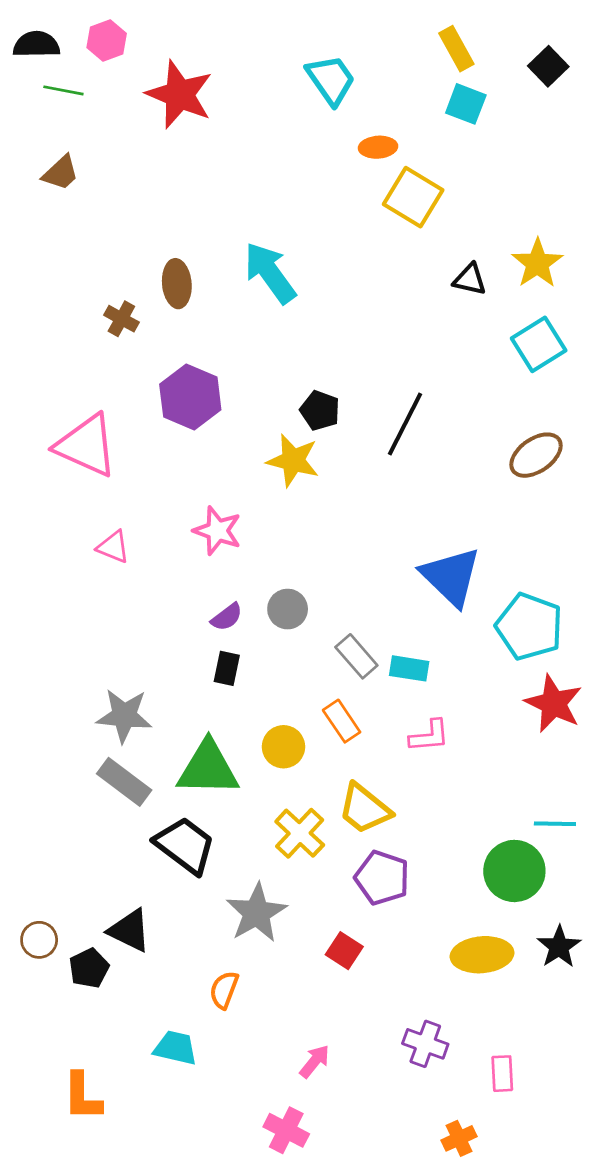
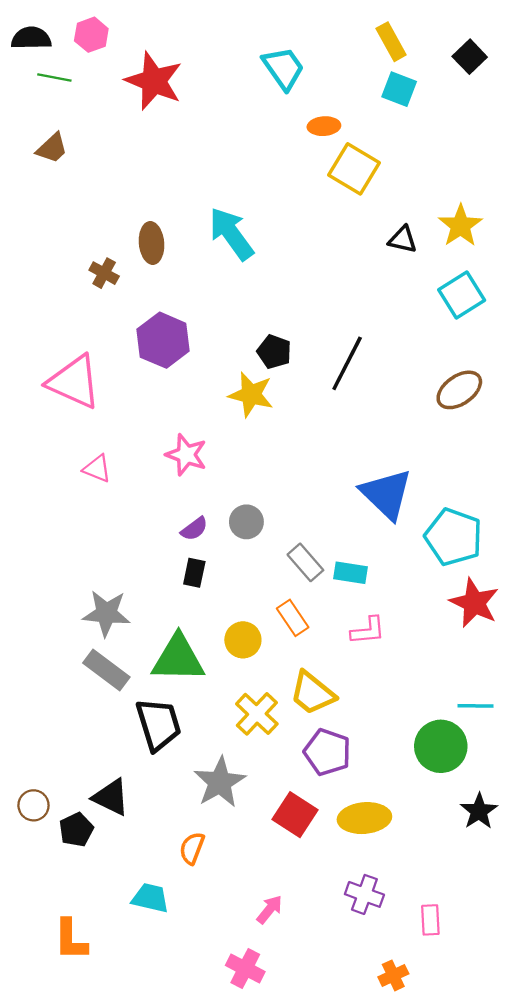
black trapezoid: (185, 845) -> (158, 724), turned 36
red square: (344, 951) -> (295, 815), size x1.4
yellow ellipse: (482, 955) -> (364, 818), moved

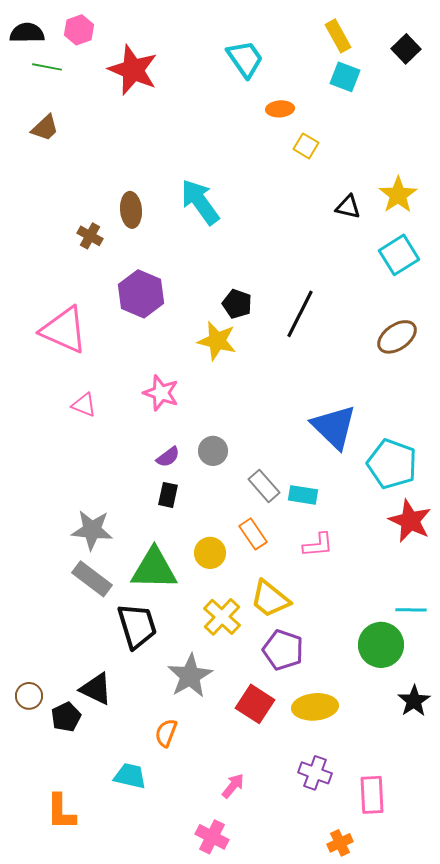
yellow square: (354, 169) -> (306, 146), size x0.6
pink rectangle: (430, 920) -> (372, 795), size x1.4

